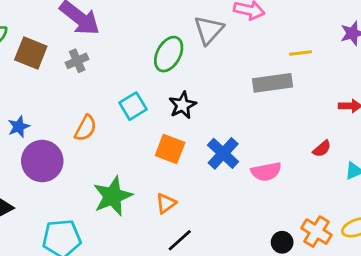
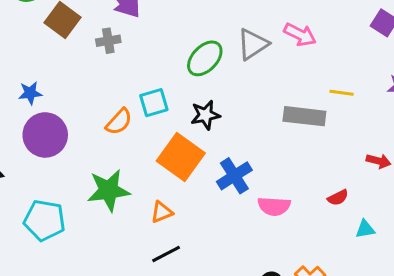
orange semicircle: (86, 128) -> (119, 122), moved
orange square: (170, 149) -> (181, 157), size x1.4

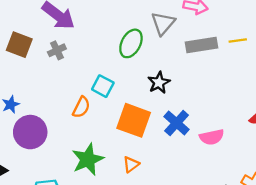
cyan square: (154, 103) -> (103, 86), turned -30
black star: (205, 115) -> (159, 83), moved
gray rectangle: (304, 116) -> (201, 45), moved

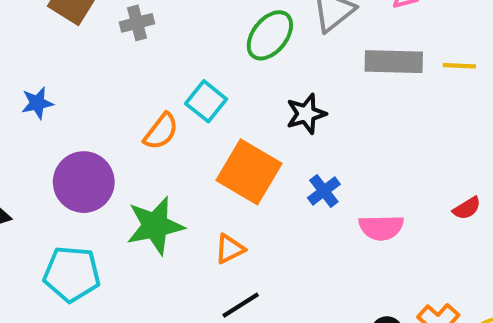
blue cross: (177, 123) -> (324, 191), size x0.7
purple circle: (30, 132) -> (84, 182), moved

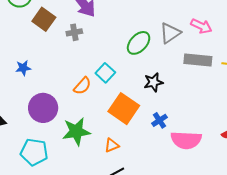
pink semicircle: (381, 228) -> (186, 140), size x1.4

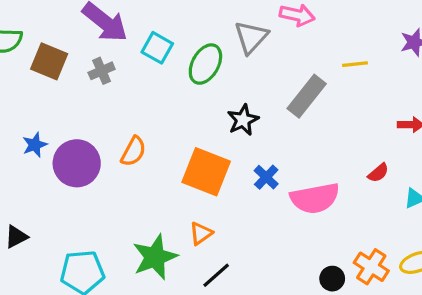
gray rectangle: (198, 60) -> (307, 96), moved, turned -44
cyan square: (105, 73) -> (157, 48), moved
purple circle: (43, 108) -> (77, 163), moved
green star: (76, 131) -> (155, 257), moved

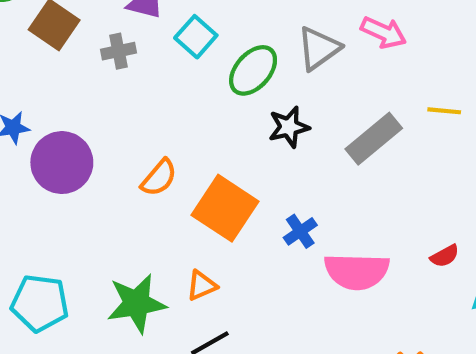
black star: (243, 120) -> (289, 127), moved
orange semicircle: (133, 151) -> (159, 178), moved

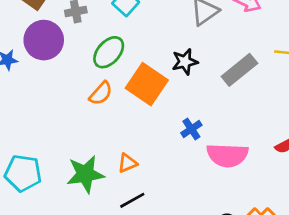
green ellipse: (253, 70) -> (109, 52), moved
purple circle: (62, 163) -> (44, 40), moved
orange square: (225, 208) -> (147, 84), moved

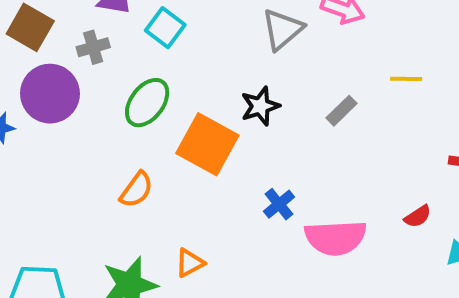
gray rectangle: (239, 70) -> (342, 111), size x0.6
orange semicircle: (101, 93) -> (136, 190), moved

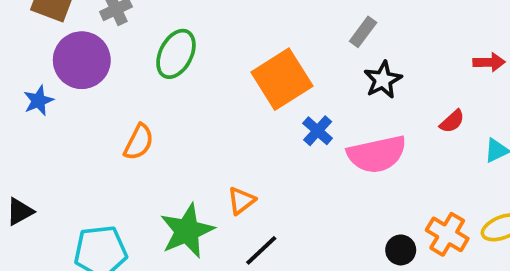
black star: (260, 106) -> (383, 80), moved
orange square: (207, 144) -> (282, 79), moved, turned 38
orange semicircle: (136, 190) -> (139, 142), moved

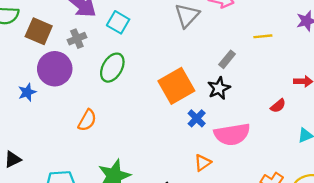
black star: (383, 80) -> (219, 88), moved
red semicircle: (452, 121) -> (278, 106), moved
orange triangle: (241, 201) -> (203, 163), moved

